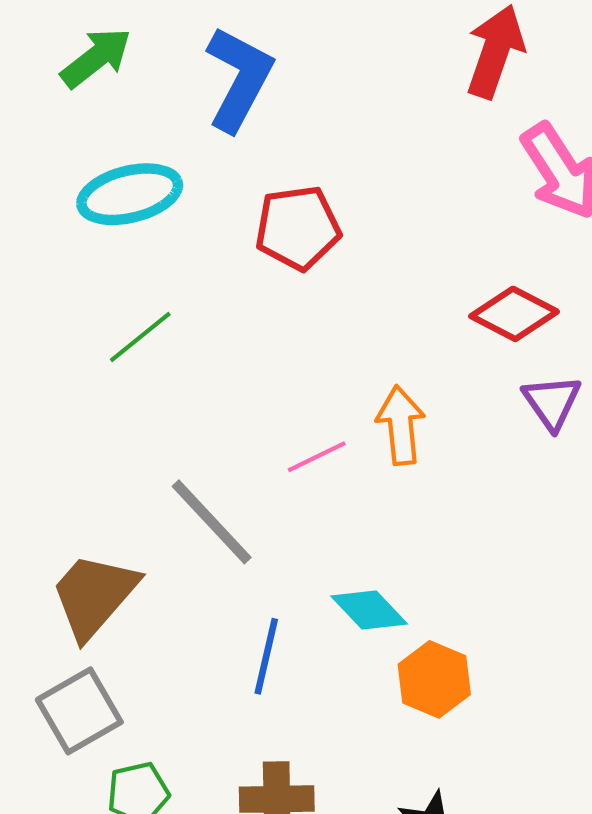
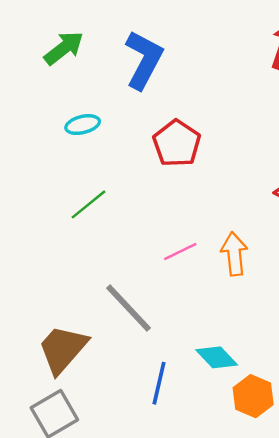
cyan ellipse: (130, 194) -> (83, 125), size x0.6
red pentagon: (298, 228) -> (177, 143), turned -30
pink line: (317, 457) -> (180, 252), moved

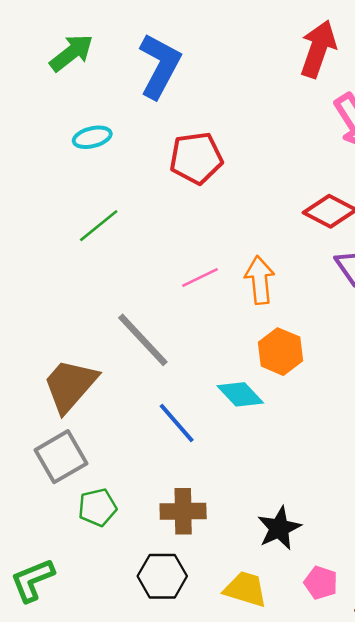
red pentagon: (177, 143) -> (196, 158), turned 30
blue line: (159, 383) -> (177, 423), turned -54
orange hexagon: (253, 396) -> (280, 352), moved

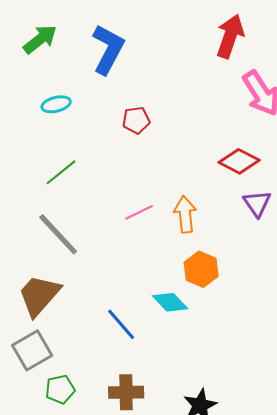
red pentagon: (196, 158) -> (136, 120), size x0.7
gray line: (143, 340) -> (58, 234), moved

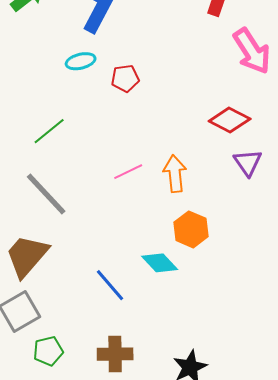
cyan ellipse: (56, 104) -> (81, 61), moved

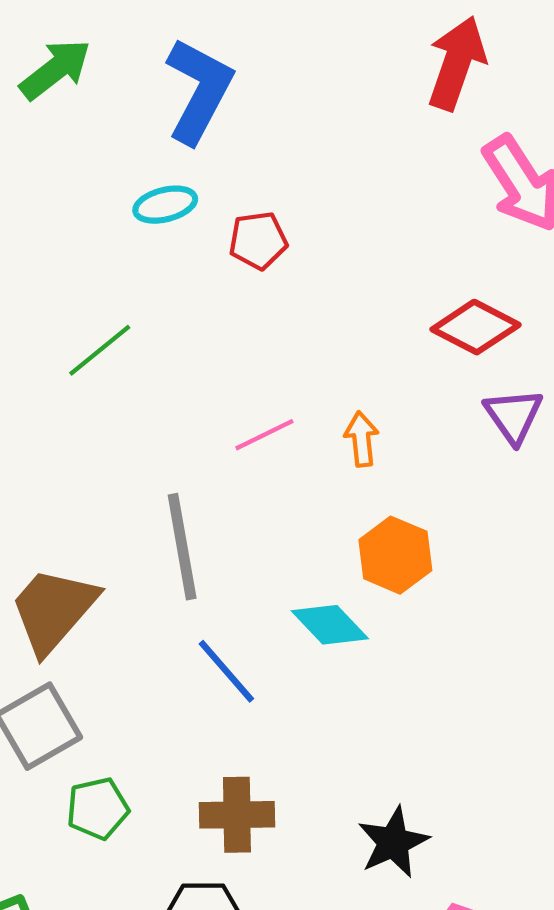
orange arrow: (175, 174) -> (362, 439), size x0.7
gray line: (46, 194) -> (182, 547), moved, turned 33

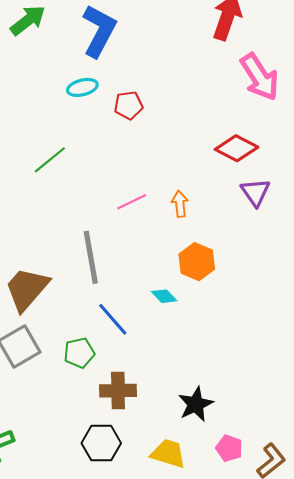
cyan diamond: (330, 625) -> (164, 296), size x0.7
green pentagon: (98, 808) -> (79, 353), moved

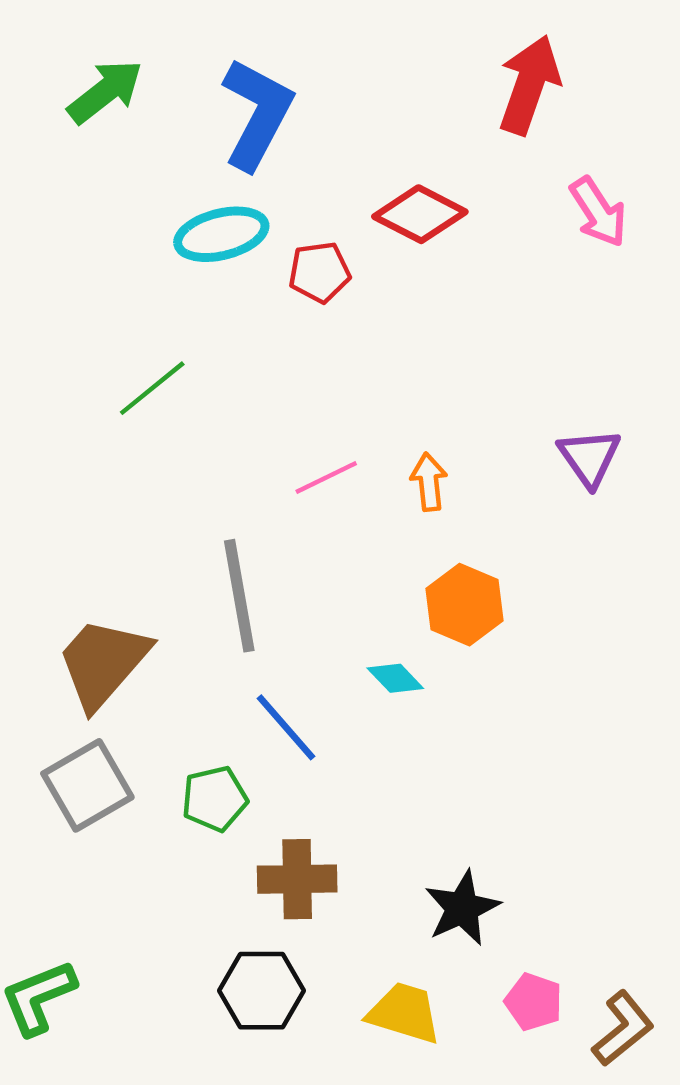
pink arrow: (260, 77) -> (598, 212), size x0.7
cyan ellipse: (82, 87) -> (221, 234), size x1.4
red diamond: (237, 148) -> (420, 214), moved

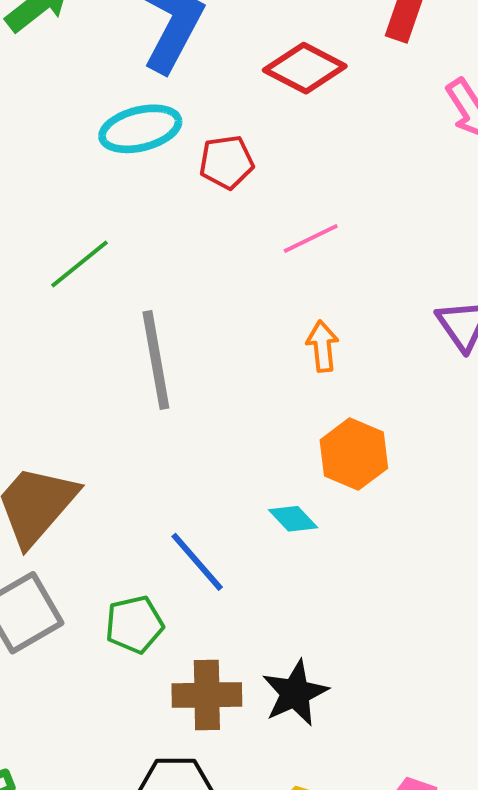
red diamond: (420, 214) -> (305, 68), moved
pink line: (326, 477) -> (311, 239), moved
gray line: (239, 596) -> (156, 360), moved
black star: (462, 908) -> (295, 693), moved

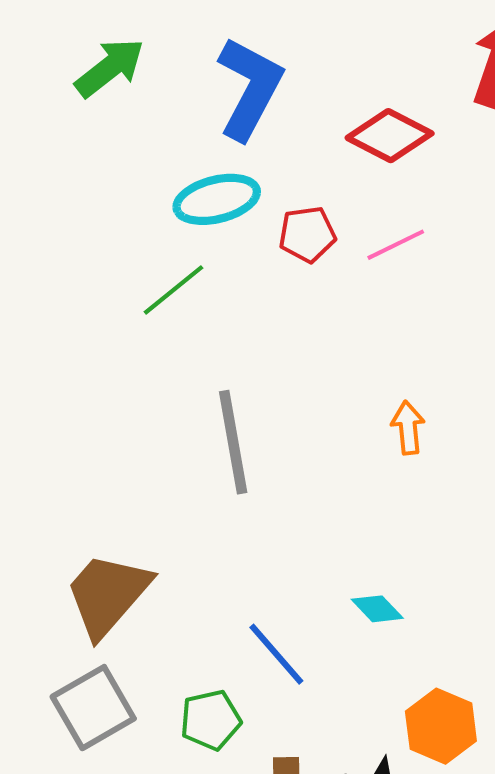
pink line: (311, 239) -> (396, 245), moved
green line: (80, 264) -> (173, 290), moved
orange hexagon: (354, 454) -> (441, 726), moved

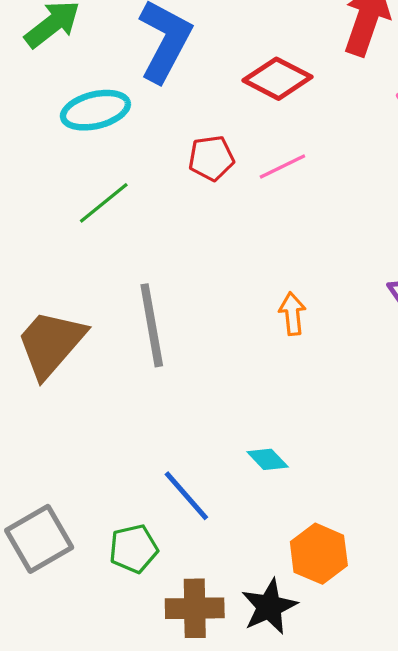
cyan ellipse: (217, 199) -> (95, 110), moved
brown trapezoid: (108, 594) -> (51, 344), moved

